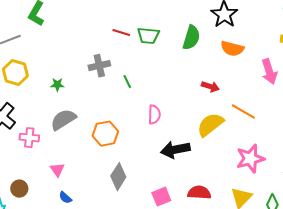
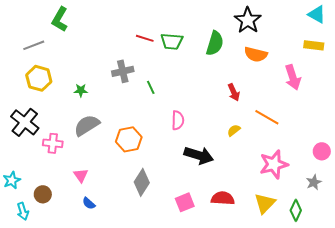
red arrow: (210, 87) -> (234, 92), turned 48
yellow semicircle: (210, 125) -> (234, 130), size x0.5
black arrow: (175, 150) -> (199, 155), turned -152

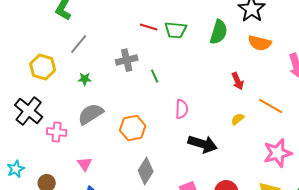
gray line: (34, 45) -> (79, 44), moved, turned -30

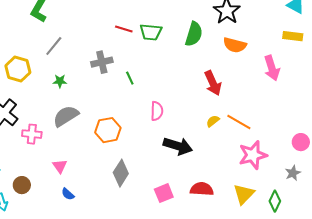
red arrow: (238, 81) -> (213, 83), size x1.4
orange line: (271, 106) -> (239, 122), moved

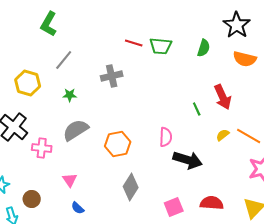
green semicircle: (194, 34) -> (204, 48), size x0.7
green line: (130, 78) -> (197, 109), moved
pink semicircle: (157, 111) -> (166, 137), moved

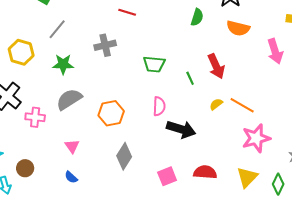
green trapezoid: (161, 46) -> (154, 64), moved
green star: (70, 95) -> (63, 64), size x1.5
pink triangle: (70, 180) -> (72, 146), moved

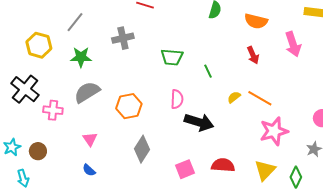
red arrow: (216, 66) -> (253, 55), moved, size x0.7
brown circle: (25, 168) -> (38, 151), moved

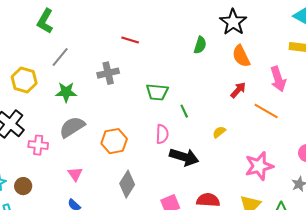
orange semicircle: (256, 21) -> (241, 56), turned 50
red arrow: (253, 55) -> (238, 90), turned -114
green line: (208, 71) -> (184, 111), moved
orange line: (260, 98) -> (266, 111), moved

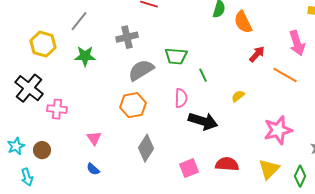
orange semicircle: (241, 56) -> (243, 22), moved
gray semicircle: (72, 127) -> (141, 70), moved

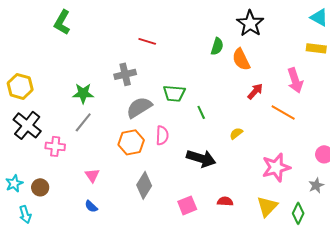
gray line: (79, 21) -> (83, 122), moved
yellow hexagon: (43, 44) -> (20, 86), moved
pink semicircle: (181, 98) -> (162, 135), moved
red semicircle: (227, 164) -> (225, 201), size x0.7

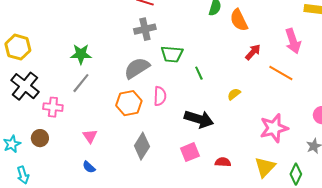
gray cross: (125, 74) -> (145, 29), moved
brown circle: (40, 187) -> (40, 138), moved
pink square: (187, 205) -> (190, 152), moved

